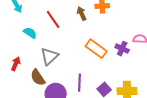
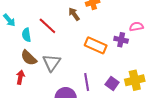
cyan semicircle: (30, 33) -> (26, 35), moved, turned -120
brown semicircle: (38, 77) -> (29, 58), moved

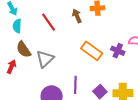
cyan semicircle: (26, 35) -> (17, 26), moved

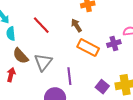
brown arrow: (77, 16) -> (76, 25), moved
purple cross: (118, 51) -> (114, 44), turned -32
purple line: (75, 85) -> (69, 76), moved

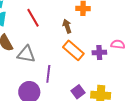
gray triangle: (43, 62) -> (26, 54), turned 48

